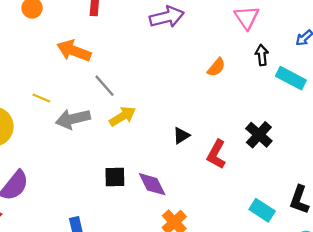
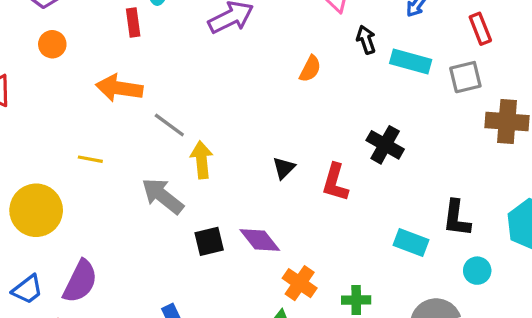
yellow arrow: (122, 116) -> (202, 160), turned -52
gray arrow: (73, 119) -> (163, 196), moved, turned 64

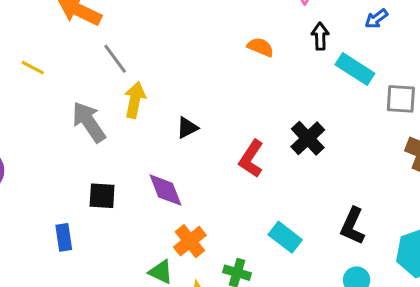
orange semicircle: (310, 69) -> (260, 47), turned -112
black triangle: (284, 168) -> (187, 128), moved
black square: (209, 241) -> (102, 196), moved
cyan rectangle: (411, 243) -> (285, 237), moved

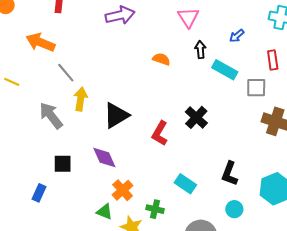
black triangle: (187, 128) -> (116, 115), size x1.8
blue rectangle: (64, 237) -> (39, 193), turned 36

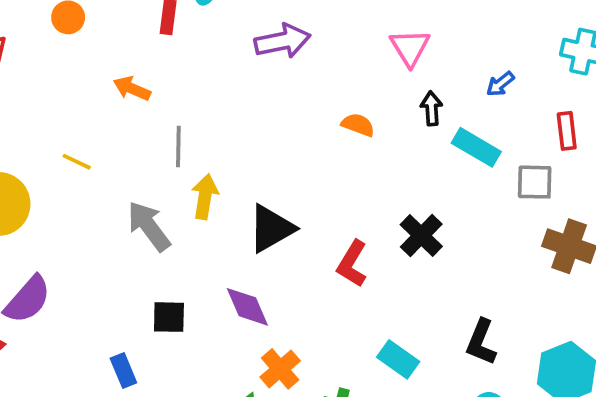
orange arrow: (40, 42) -> (132, 89), size x0.7
gray line: (66, 73) -> (178, 146), turned 40
blue rectangle: (39, 193) -> (123, 371), turned -48

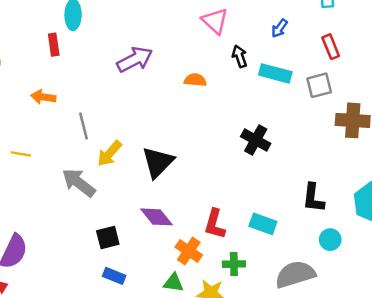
purple arrow: (282, 41) -> (135, 59), moved
yellow arrow: (205, 197) -> (109, 154), turned -132
red L-shape: (352, 264) -> (215, 224), moved
blue rectangle: (123, 371) -> (114, 276), moved, turned -30

